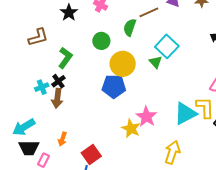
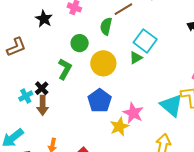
green L-shape: (65, 58) -> (65, 69), moved
green triangle: (156, 62) -> (136, 58), turned 48
blue pentagon: (114, 86) -> (100, 101), moved, turned -30
cyan triangle: (185, 114) -> (171, 105), turned -45
yellow star: (131, 128) -> (119, 127), turned 30

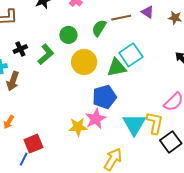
green triangle: (136, 58) -> (117, 68), size x1.5
black cross: (42, 88) -> (20, 49), moved
blue pentagon: (100, 101) -> (104, 97), moved

